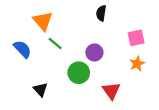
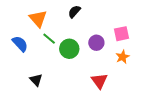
black semicircle: (101, 13) -> (74, 12), moved, turned 32
purple circle: (94, 52) -> (96, 43), moved
green circle: (79, 73) -> (69, 49), moved

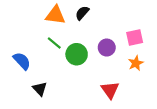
orange triangle: (38, 19) -> (55, 15), moved, turned -42
blue semicircle: (20, 44) -> (22, 61), moved

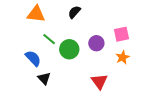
orange triangle: (55, 15) -> (36, 14), moved
blue semicircle: (22, 61) -> (33, 58), moved
black triangle: (40, 89) -> (44, 78), moved

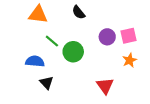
black semicircle: (74, 12) -> (78, 12), turned -80
purple circle: (96, 43) -> (107, 37), moved
blue semicircle: (33, 58) -> (35, 61), turned -42

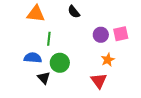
green line: (52, 41) -> (49, 39), turned 56
green circle: (73, 52) -> (60, 63), moved
orange star: (130, 60) -> (108, 60), moved

